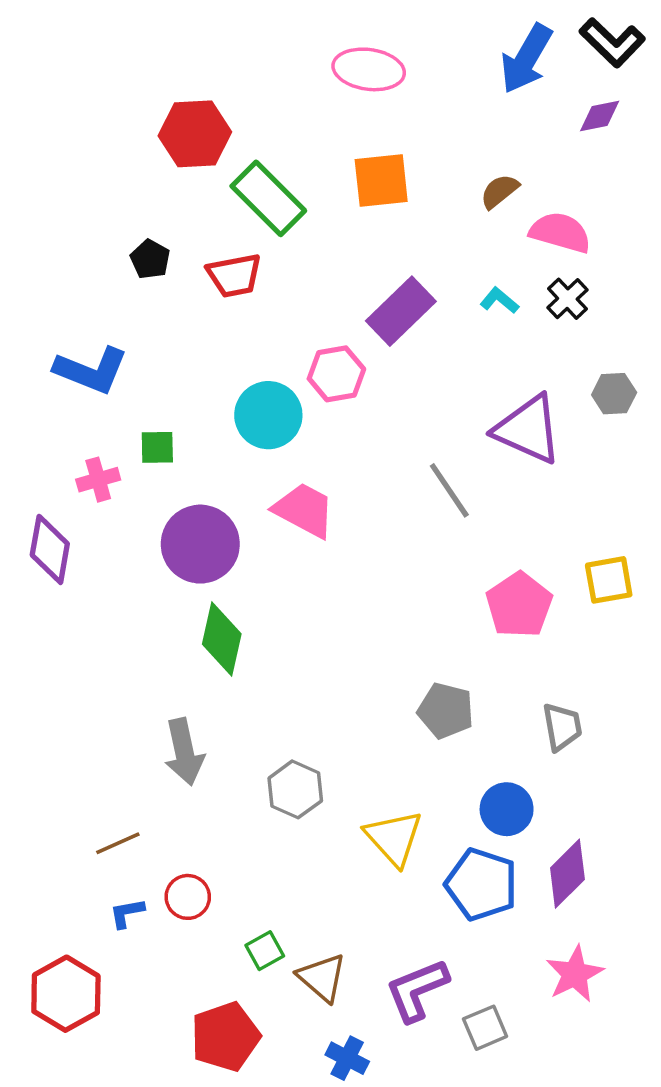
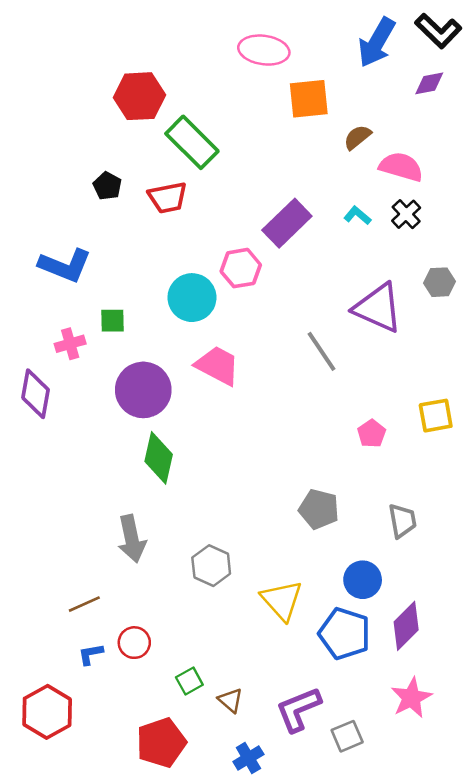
orange square: (381, 180) -> (309, 99), moved
pink pentagon: (519, 605) -> (372, 434), size x0.6
brown triangle: (322, 978) -> (230, 700), size x0.7
blue cross: (347, 1058) -> (248, 758), turned 32

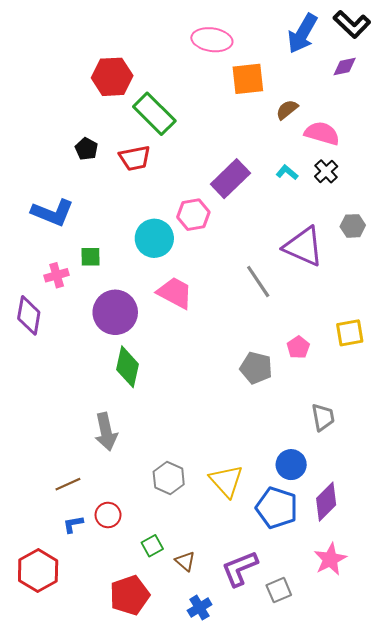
gray pentagon: (319, 509) -> (256, 368), moved
gray hexagon: (211, 566) -> (169, 478), moved

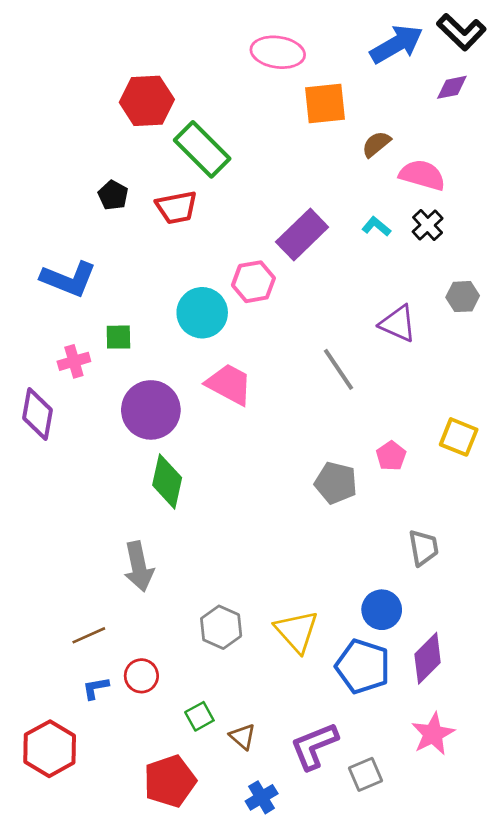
blue arrow: (302, 34) -> (397, 44), turned -150
purple triangle: (303, 246) -> (398, 324), size x0.7
yellow square: (350, 333) -> (459, 437), turned 32

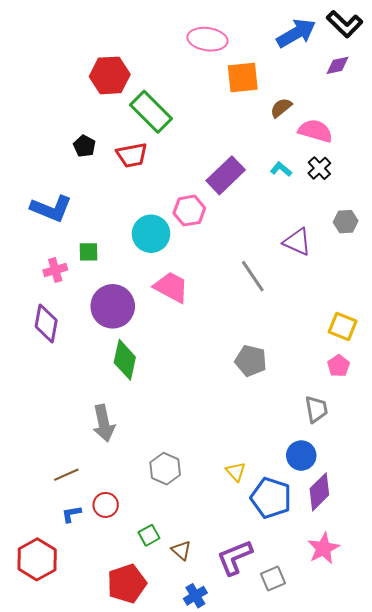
purple diamond: (37, 414) -> (46, 323), moved
pink pentagon: (391, 456) -> (339, 366), moved
blue circle: (382, 610) -> (301, 456), moved
yellow triangle: (297, 631) -> (236, 472), moved, size x0.6

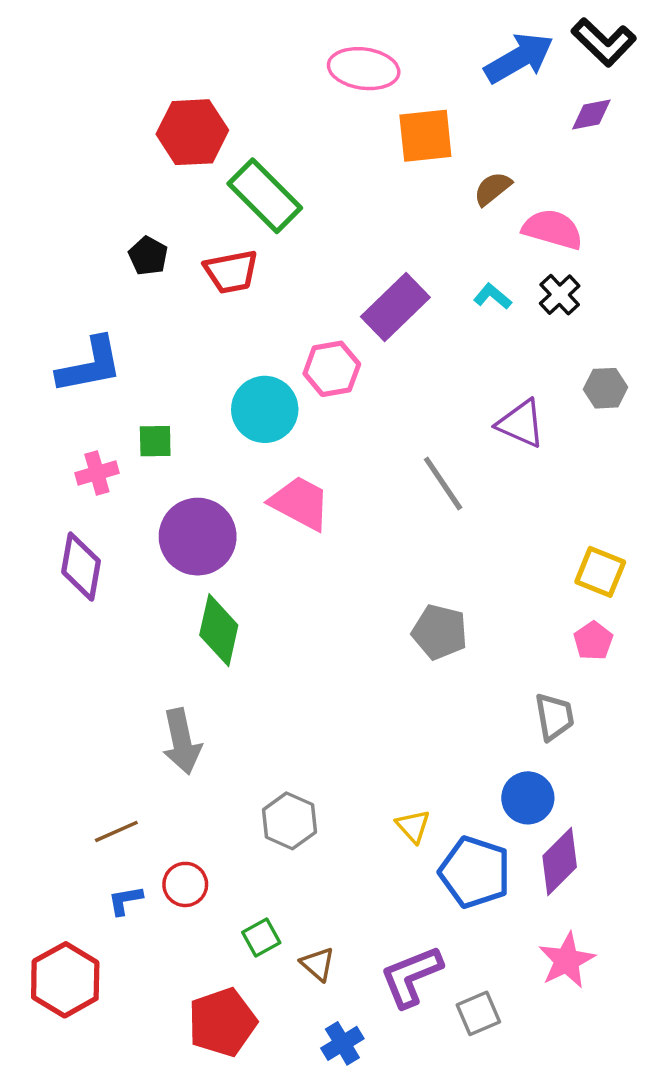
blue L-shape: (51, 209) -> (90, 365), turned -33

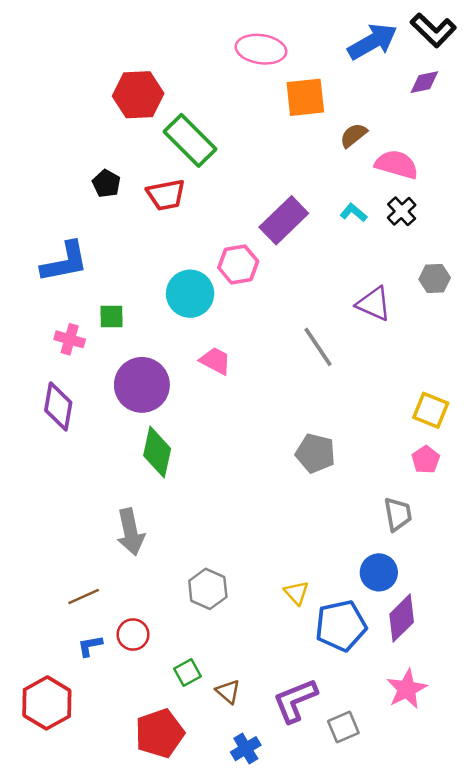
pink cross: (97, 473) -> (70, 339), turned 32
pink trapezoid: (300, 503) -> (215, 361), size x0.7
blue pentagon: (475, 872) -> (341, 626), turned -30

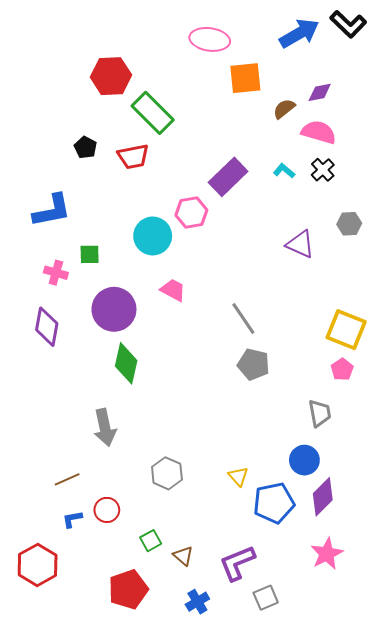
purple diamond: (424, 82) -> (320, 92), moved
gray line: (318, 347) -> (243, 318), moved
yellow square: (431, 410) -> (346, 330), size x1.4
gray square: (343, 727) -> (266, 598), moved

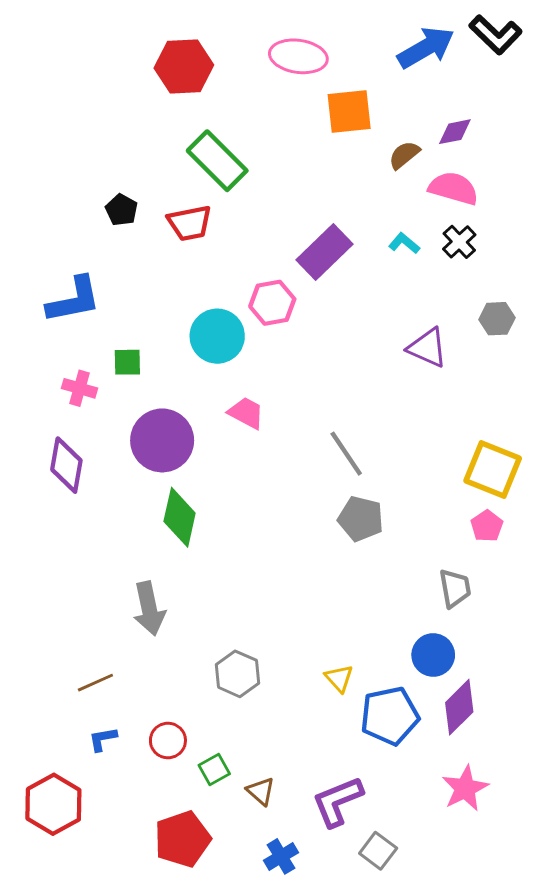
red hexagon: (111, 76) -> (184, 66), moved
red circle: (107, 510) -> (168, 741), moved
gray square: (266, 598) -> (378, 851), turned -30

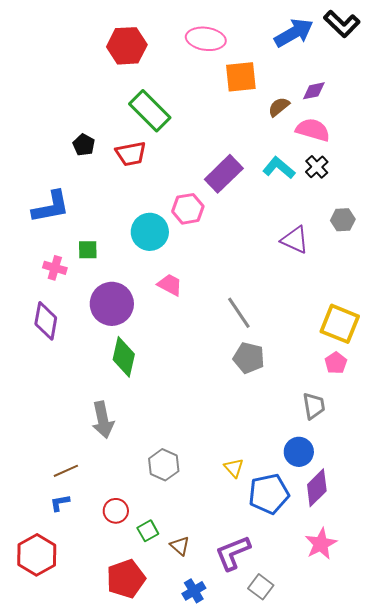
cyan L-shape: (404, 243) -> (279, 168), size x1.5
blue L-shape: (103, 739) -> (60, 503), moved

